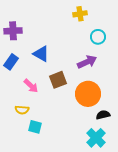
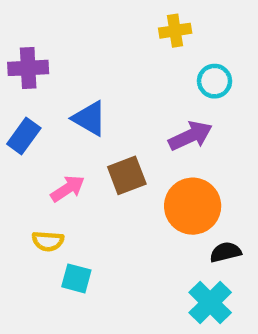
pink arrow: (31, 86) -> (68, 189), turned -77

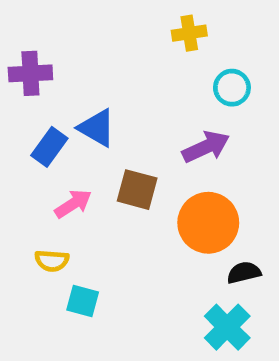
blue rectangle: (24, 136) -> (49, 147), moved
brown square: (127, 175) -> (137, 190), turned 36

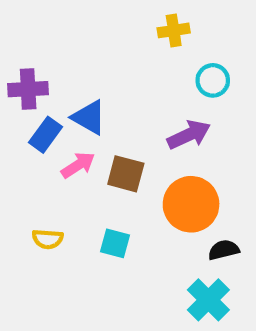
purple cross: (30, 73) -> (28, 89), moved
pink arrow: (73, 204) -> (78, 165), moved
cyan square: (83, 301) -> (115, 243), moved

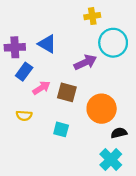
cyan circle: (213, 80) -> (113, 43), size x1.6
blue triangle: (89, 117) -> (47, 44), moved
purple arrow: (189, 135) -> (85, 62), moved
yellow semicircle: (48, 239) -> (24, 116), moved

